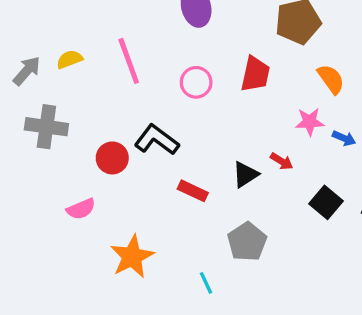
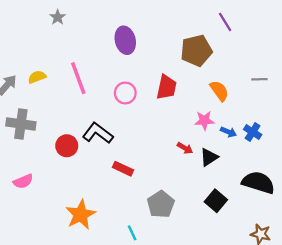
black triangle: (245, 174) -> (209, 157), moved
black square: (326, 202) -> (216, 201), moved
pink semicircle: (81, 209) -> (23, 181), moved

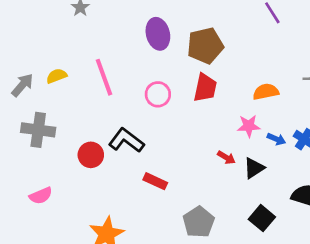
brown pentagon: (196, 51) -> (205, 46), moved
orange semicircle: (219, 91) -> (266, 92), turned -65

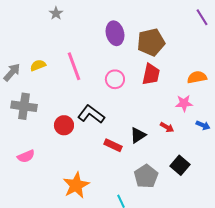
blue arrow: (276, 139) -> (203, 125), moved
black triangle: (254, 168) -> (138, 135), moved
black square: (262, 218) -> (180, 165), moved

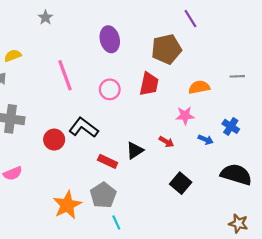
purple line: (202, 17) -> (190, 19), moved
brown pentagon: (151, 42) -> (166, 49), moved
yellow semicircle: (38, 65) -> (13, 56), moved
gray pentagon: (146, 176) -> (103, 195), moved

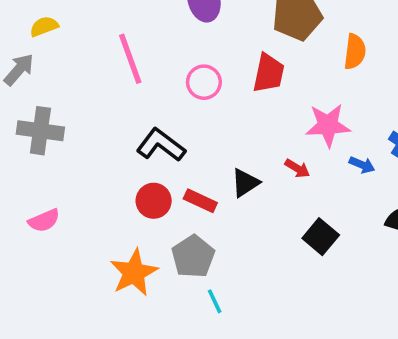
orange semicircle: (199, 87) -> (355, 52), moved, turned 108
pink star: (185, 116) -> (328, 125), size x1.4
red circle: (54, 140) -> (154, 201), moved

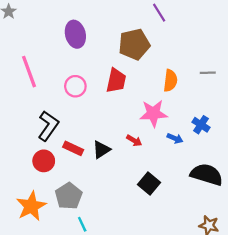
orange semicircle: (355, 52) -> (170, 81), moved
black L-shape: (161, 145) -> (48, 126), turned 88
red rectangle: (200, 201) -> (73, 148), moved

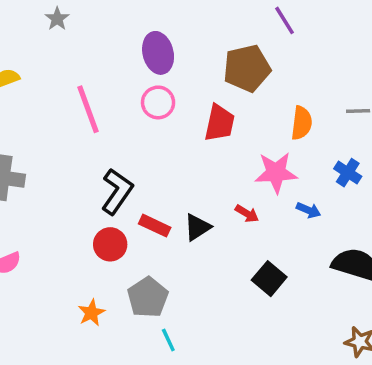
pink circle: (75, 86) -> (158, 102), moved
blue cross: (201, 125) -> (348, 173), moved
orange star: (31, 206) -> (91, 313), size x0.6

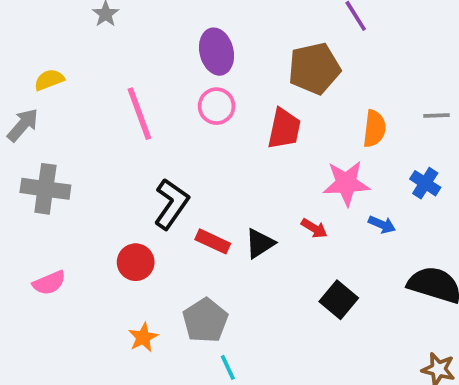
red circle: (110, 244) -> (136, 262), moved

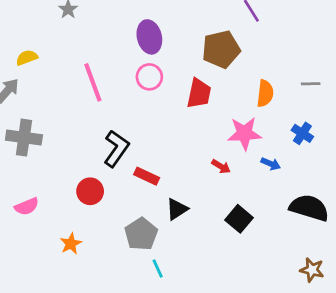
black triangle: (260, 243) -> (177, 209), moved
orange star: (143, 337) -> (71, 244), moved

